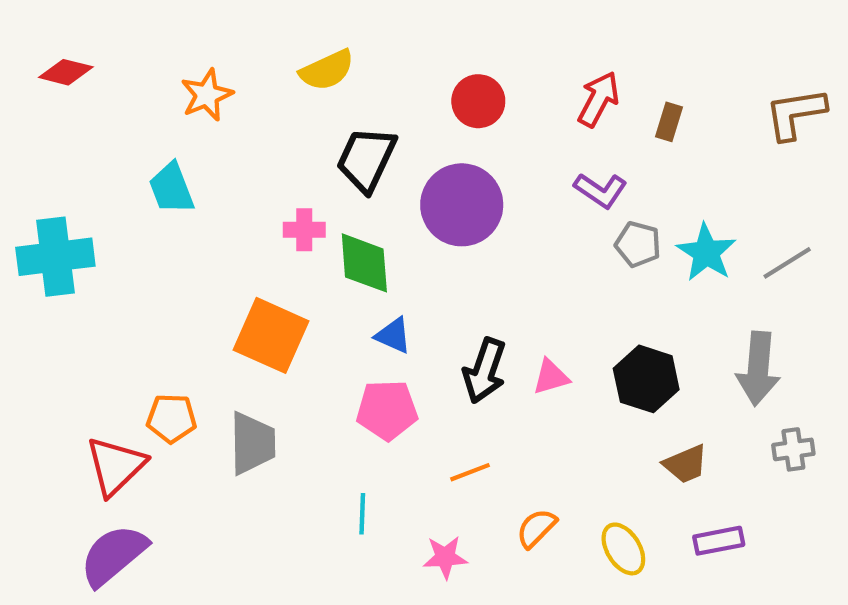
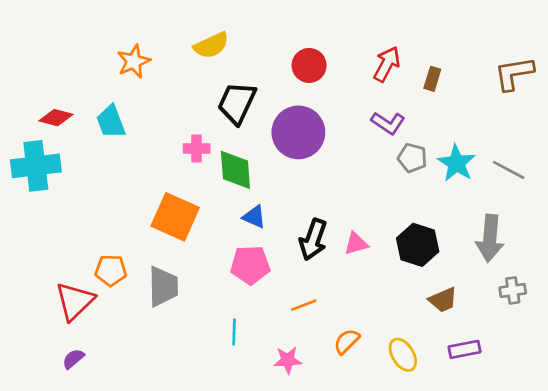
red diamond: (66, 72) -> (56, 118), moved
gray line: (787, 263) -> (509, 170), turned 60
purple semicircle: (113, 555) -> (73, 359), size x0.5

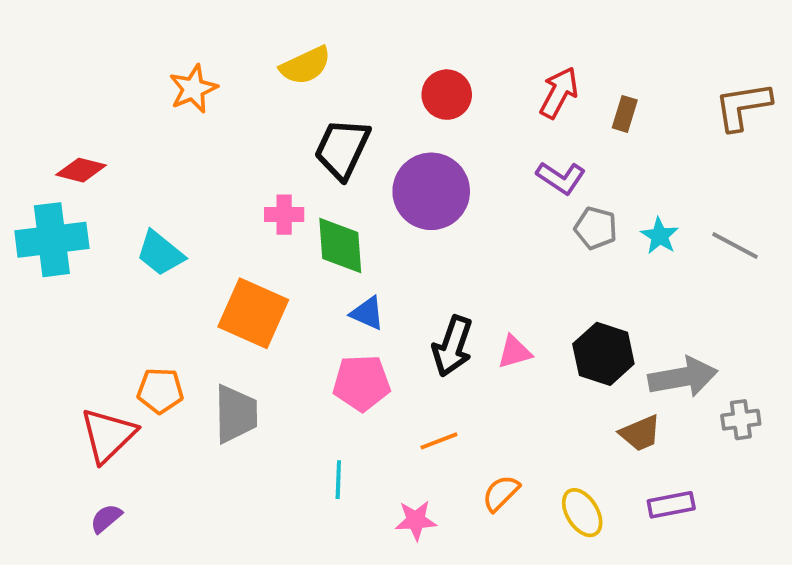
cyan trapezoid: (111, 122) -> (160, 253), moved, turned -30
cyan star: (456, 163) -> (660, 236), size x0.7
gray arrow: (490, 238) -> (683, 377), moved, turned -105

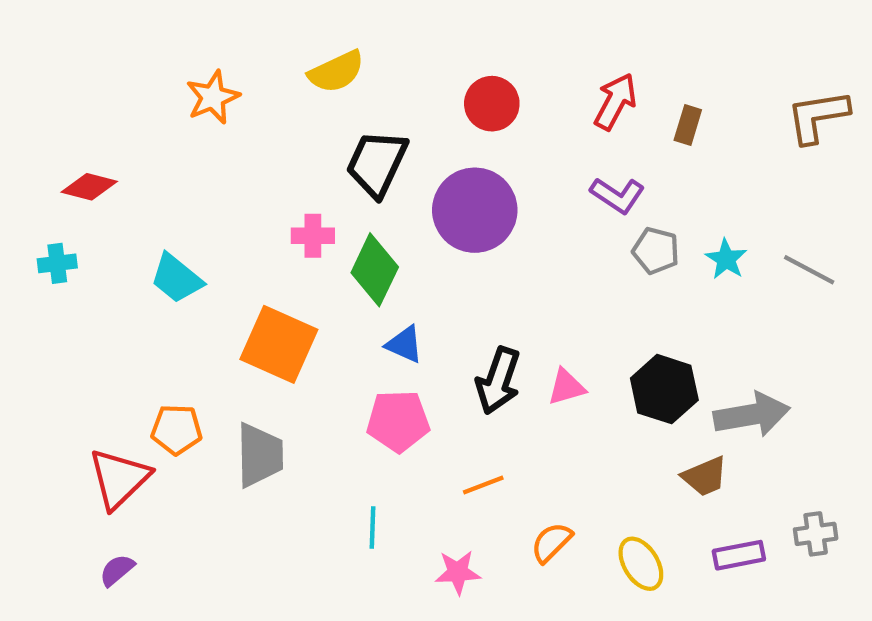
cyan cross: (52, 240) -> (57, 263), size x0.5
green diamond: (340, 246) -> (375, 270), turned 30
gray cross: (741, 420) -> (816, 534), moved

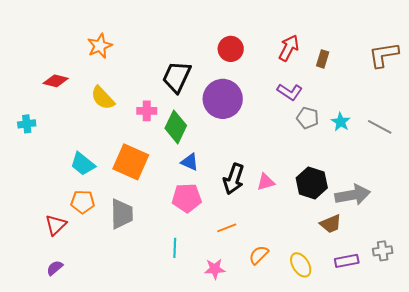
yellow semicircle: (336, 72) -> (103, 98), moved, turned 72
red diamond: (89, 187) -> (56, 81), moved
cyan trapezoid: (177, 278) -> (83, 164), moved
red triangle: (119, 479) -> (56, 225), size x0.7

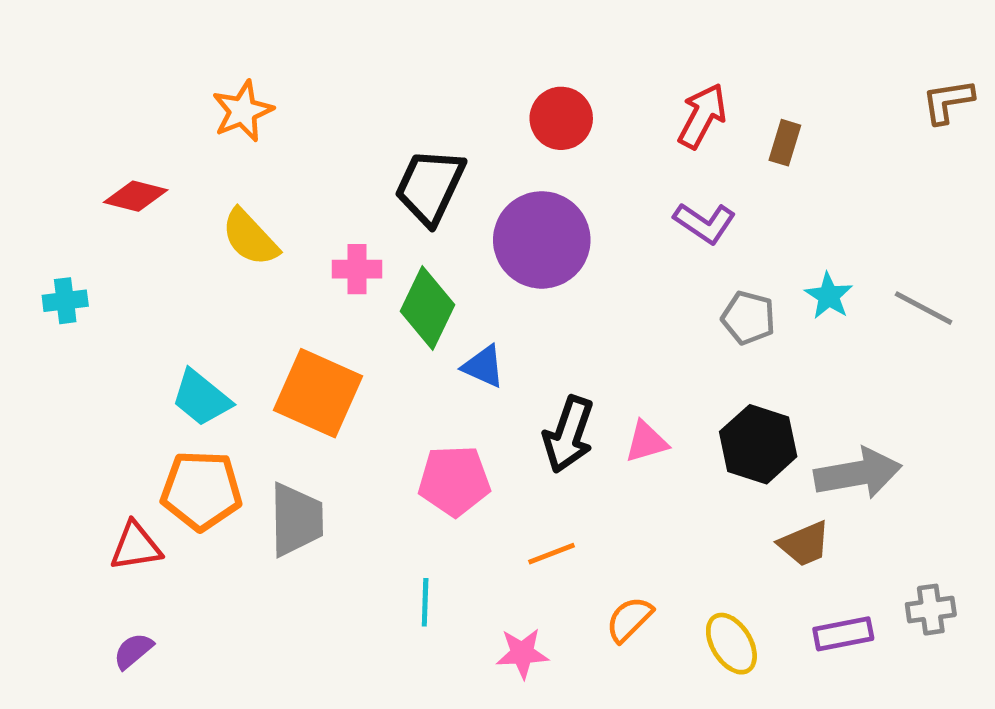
brown L-shape: (384, 55) -> (948, 101), moved, size x0.7
gray pentagon: (308, 118) -> (748, 318), moved
blue triangle: (190, 162) -> (483, 366), moved
orange pentagon: (83, 202) -> (201, 490), size x1.4
red triangle: (56, 225) -> (136, 546), turned 35

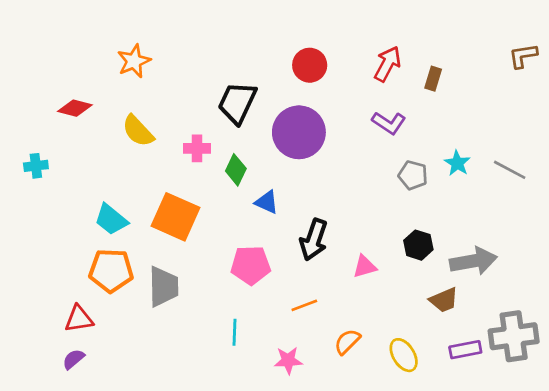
green diamond: (427, 308) -> (236, 170), size x0.7
pink triangle: (646, 442) -> (365, 266), moved
black hexagon: (758, 444) -> (418, 245), size x0.7
red triangle: (136, 546) -> (79, 319), moved
gray cross: (931, 610) -> (514, 336), size x1.8

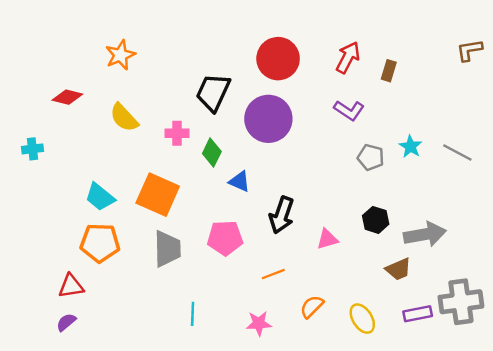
red circle: (310, 65) -> (278, 59), size x1.4
gray trapezoid: (163, 287) -> (167, 249), moved
cyan line: (235, 332) -> (193, 314), moved

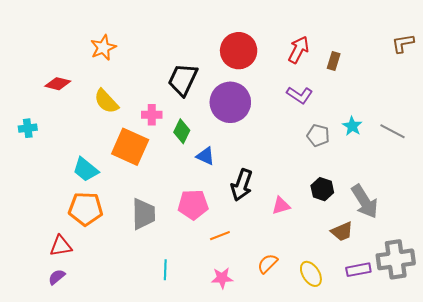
orange square: (158, 195) -> (130, 147), moved
gray arrow: (425, 234) -> (365, 202), turned 68
orange line: (273, 274) -> (220, 236), moved

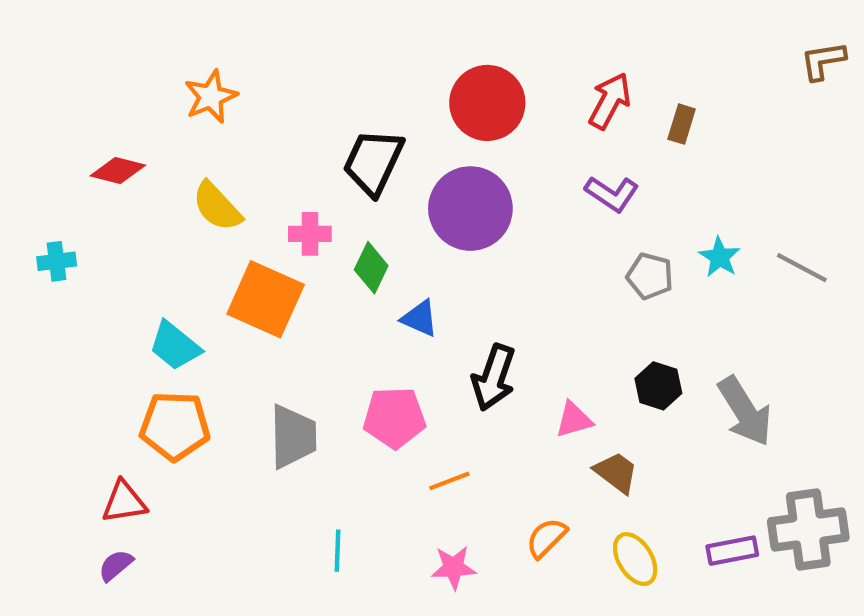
brown L-shape: (403, 43) -> (823, 61), moved
brown trapezoid: (342, 231) -> (616, 472), moved, turned -120

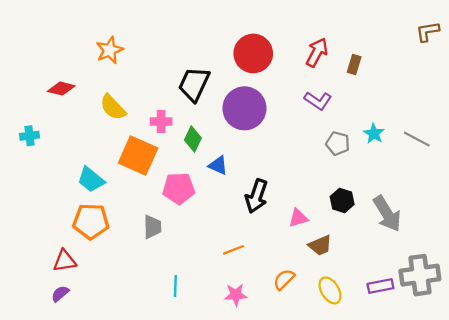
pink pentagon: (394, 418) -> (179, 188), moved
gray trapezoid: (293, 437) -> (152, 227), size x0.7
brown trapezoid: (616, 472) -> (320, 245), turned 120

